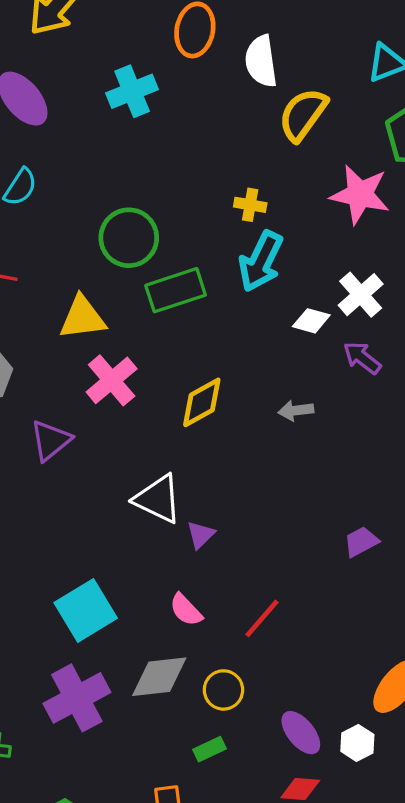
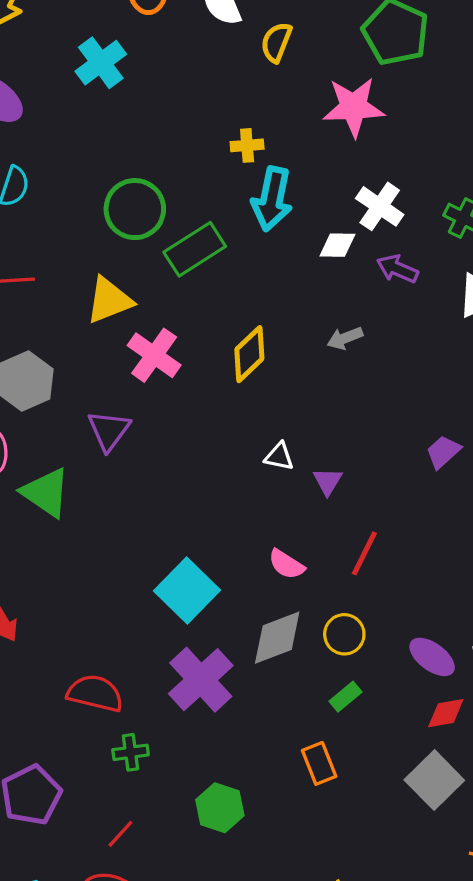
yellow semicircle: (303, 114) -> (276, 42), size x0.7
white triangle: (158, 499) -> (279, 456), moved, size x0.6
purple triangle: (201, 535) -> (328, 481), moved

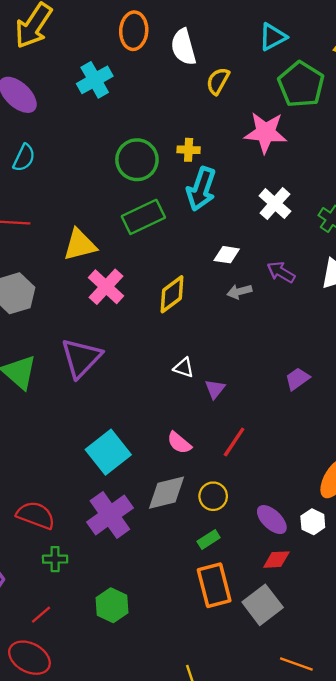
green circle: (135, 209) -> (137, 160), moved
white diamond: (337, 245) -> (227, 255), moved
purple arrow: (397, 269) -> (281, 272), moved
purple triangle: (109, 430) -> (81, 358), moved, size x1.4
orange rectangle: (319, 763) -> (214, 585), moved, size x1.5

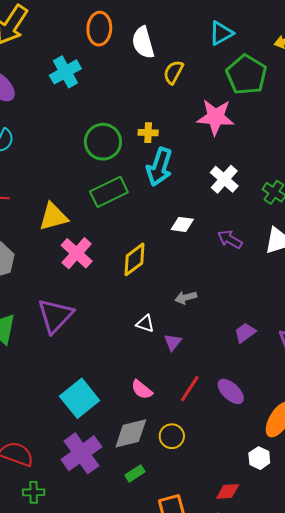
gray arrow: (239, 292) -> (186, 297), moved
purple ellipse: (272, 520) -> (231, 391), moved
green rectangle: (209, 539) -> (135, 473), moved

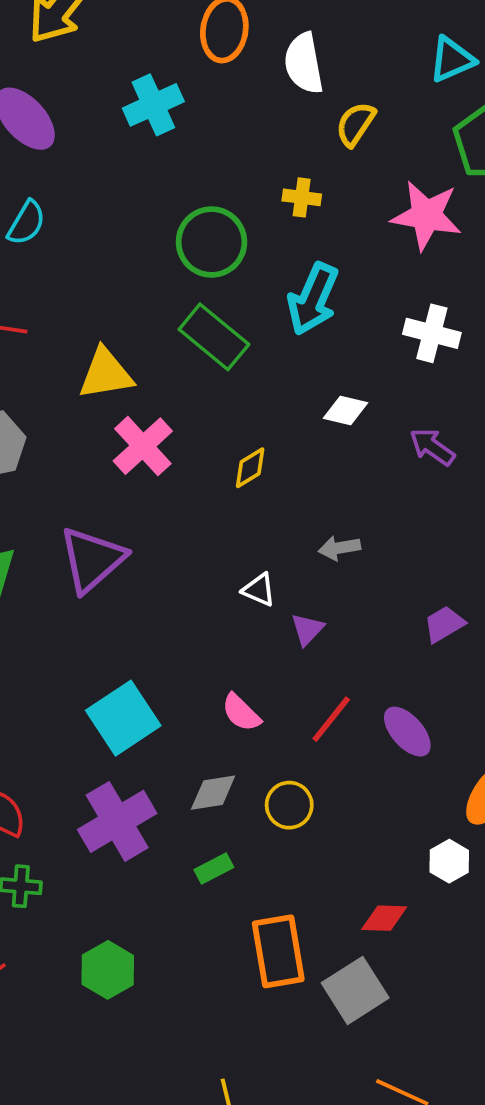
yellow cross: (148, 133) -> (302, 197), moved
white cross: (224, 179) -> (432, 333), turned -32
green rectangle: (109, 192) -> (214, 337), turned 60
yellow diamond: (134, 259) -> (250, 468), size x0.7
gray diamond: (131, 433) -> (213, 793), size x0.7

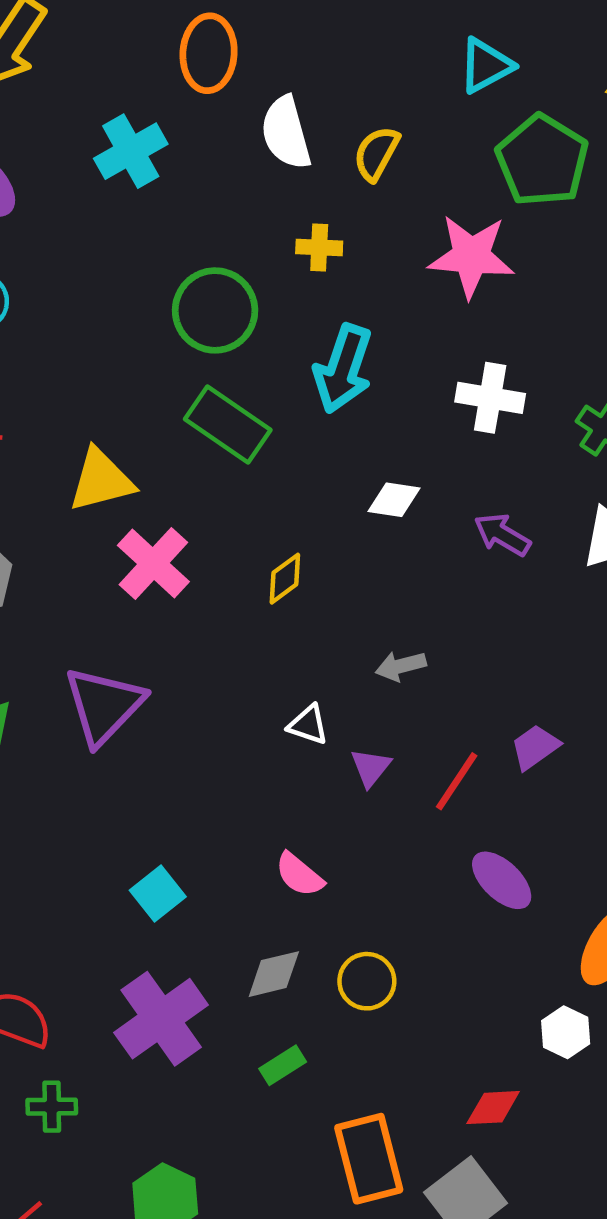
white semicircle: (304, 63) -> (286, 133), moved
cyan square: (123, 718) -> (158, 893), size x0.6
red line: (331, 719) -> (457, 781), moved

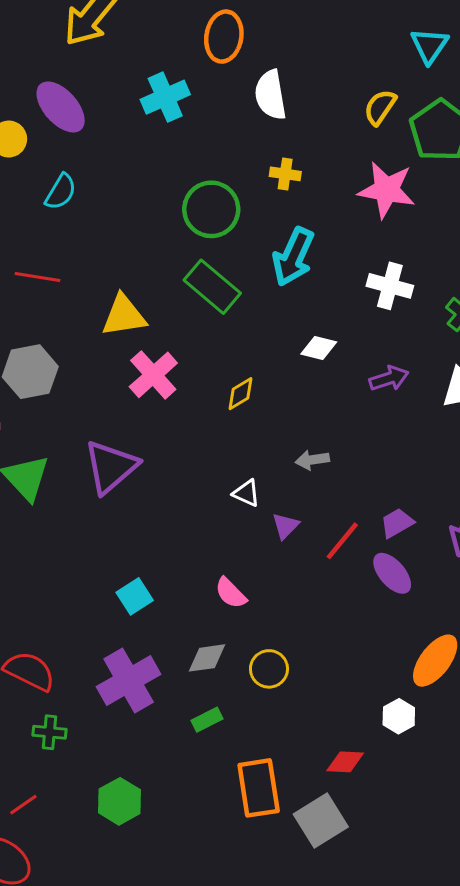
cyan triangle: (486, 66) -> (430, 46), moved, turned -33
yellow semicircle: (376, 153) -> (380, 107), moved
purple arrow: (502, 535) -> (389, 378), turned 126
purple ellipse: (502, 880) -> (392, 573), moved

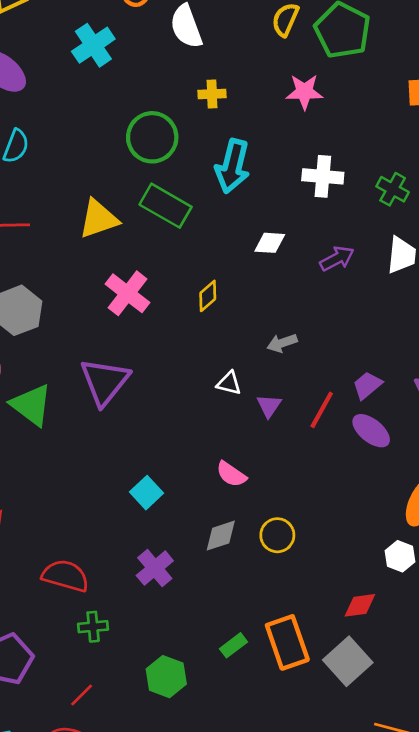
pink star: (387, 190) -> (304, 92), size x0.7
yellow triangle: (124, 316) -> (99, 219), moved
purple cross: (129, 680) -> (155, 568), size x0.7
green rectangle: (207, 720) -> (234, 645), moved

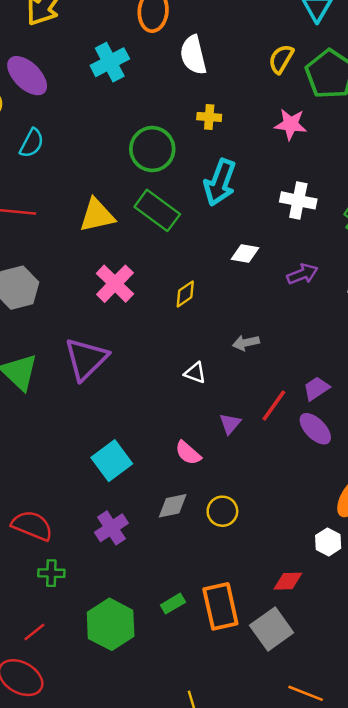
purple triangle: (269, 406) -> (230, 424), moved
cyan square: (147, 493) -> (112, 461), size x1.4
green hexagon: (166, 677) -> (111, 624), size x1.4

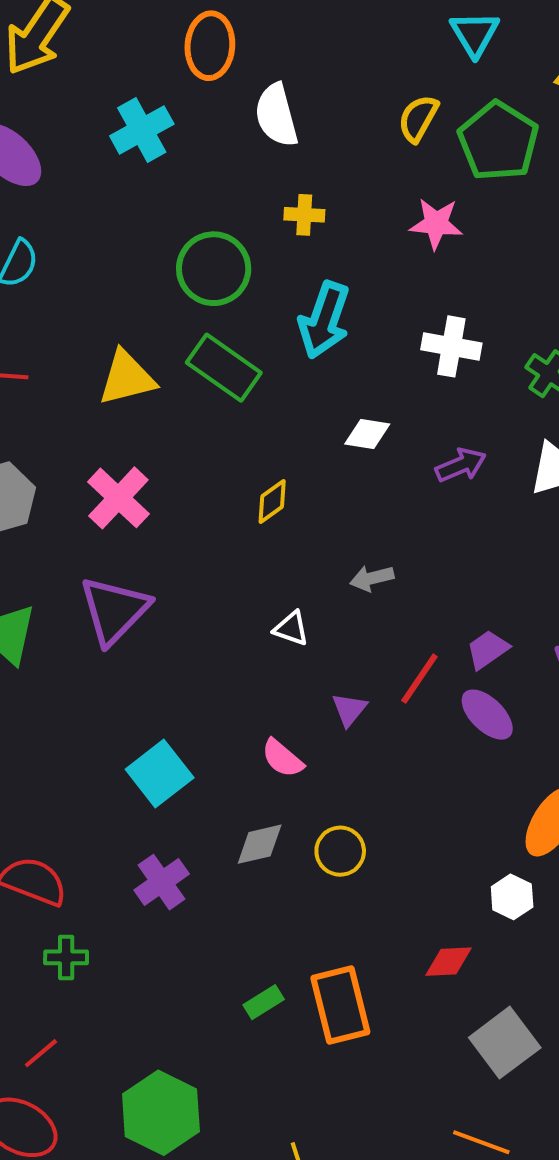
pink cross: (115, 284) -> (118, 498), moved
green hexagon: (111, 624) -> (161, 1113), moved
gray square: (272, 629) -> (505, 1043), moved

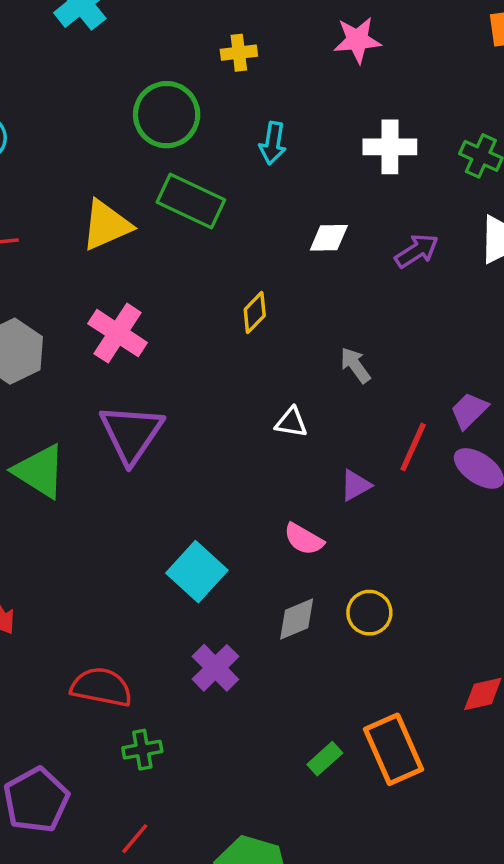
cyan arrow: (324, 320) -> (273, 143), size x0.6
gray arrow: (372, 578) -> (355, 365), turned 78
purple triangle: (349, 709) -> (356, 485), turned 32

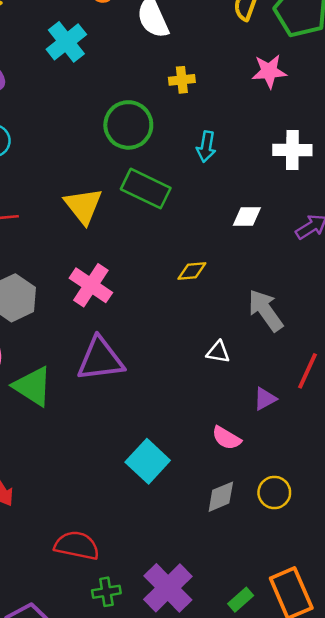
yellow triangle: (106, 225) -> (83, 206), turned -45
yellow diamond: (255, 313) -> (192, 271), turned 40
gray arrow: (355, 365) -> (265, 310), size x1.6
purple triangle: (131, 433) -> (100, 359), turned 48
purple cross: (215, 668) -> (168, 588), moved, size x1.4

